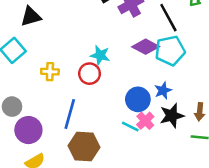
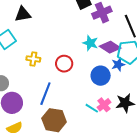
cyan star: (100, 55) -> (90, 43), moved
blue star: (163, 91) -> (118, 65), moved
blue circle: (138, 99) -> (101, 76), moved

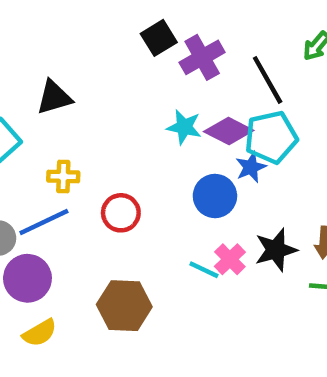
black triangle: (23, 14) -> (54, 97), moved
red circle: (64, 64) -> (121, 213), moved
blue line: (45, 94) -> (44, 222), moved, turned 50

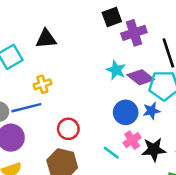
blue star: (251, 167) -> (151, 111), moved
yellow cross: (63, 177) -> (42, 84), turned -30
red circle: (121, 213) -> (68, 129), moved
pink cross: (230, 259) -> (132, 140), moved

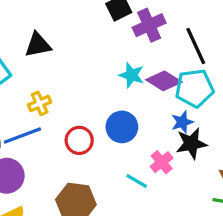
blue circle: (126, 112) -> (122, 127), moved
red circle: (68, 129) -> (79, 140), moved
black star: (154, 150) -> (191, 143), moved

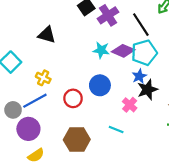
black triangle: (38, 45) -> (47, 35), moved, turned 36
yellow cross: (40, 103) -> (43, 78), turned -32
cyan line: (137, 181) -> (116, 129), moved

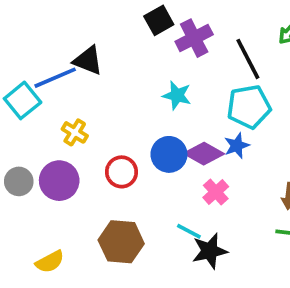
purple diamond: (123, 51) -> (204, 154), moved
black star: (148, 90) -> (210, 251), moved
blue line: (35, 101) -> (55, 78), moved
purple circle: (28, 129) -> (59, 181), moved

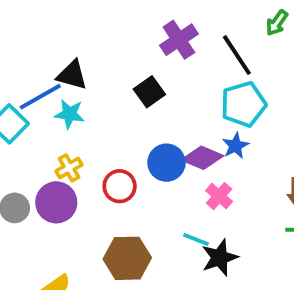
black square: (159, 20) -> (149, 92), moved
cyan star: (177, 95) -> (70, 114), moved
yellow cross: (75, 132) -> (69, 168), moved, turned 35

